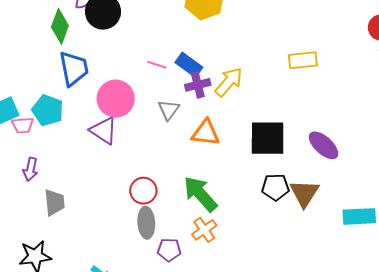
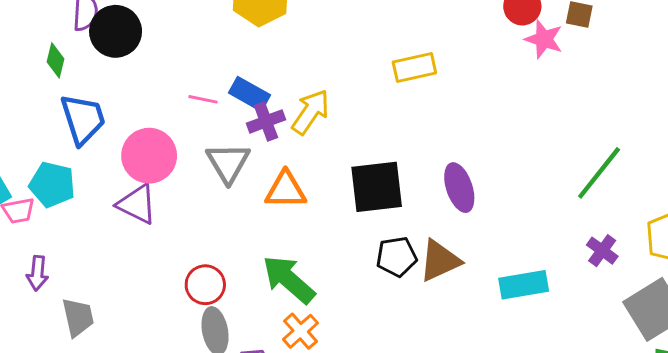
green diamond: (60, 26) -> (56, 60), size x0.7
gray triangle: (169, 110) -> (228, 163), size x1.4
purple ellipse: (324, 145) -> (459, 188), turned 36
brown triangle: (304, 193) -> (440, 261), turned 40

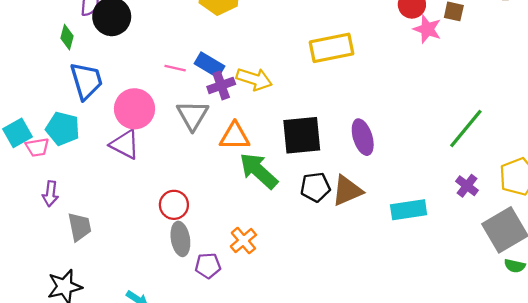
yellow rectangle: (414, 67) -> (331, 48), size x1.4
yellow arrow: (311, 112) -> (254, 79), turned 72
green arrow: (289, 279) -> (259, 171), moved

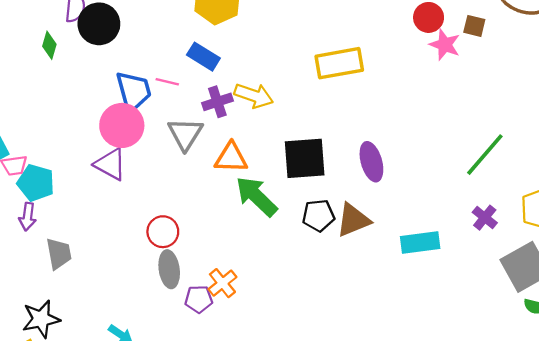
blue rectangle: (209, 65) -> (203, 57), moved
blue trapezoid: (86, 81) -> (134, 91), moved
cyan pentagon: (63, 129) -> (36, 183), moved
orange cross: (243, 241) -> (222, 283), moved

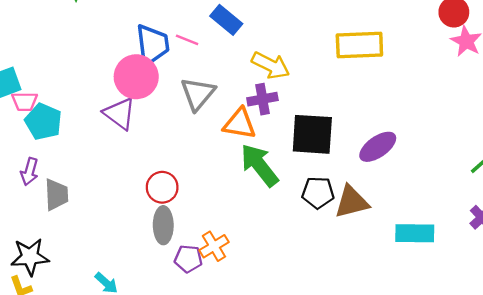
purple cross: (217, 102) -> (262, 99), moved
purple ellipse: (371, 162) -> (378, 147), turned 63
purple arrow: (28, 217) -> (29, 172), moved

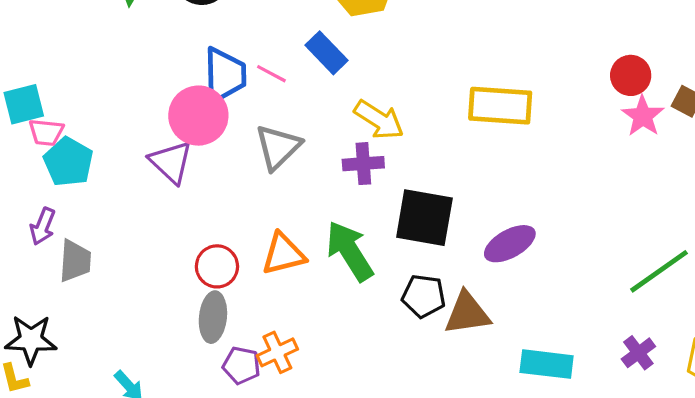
orange triangle: (240, 124) -> (283, 254), moved, turned -30

